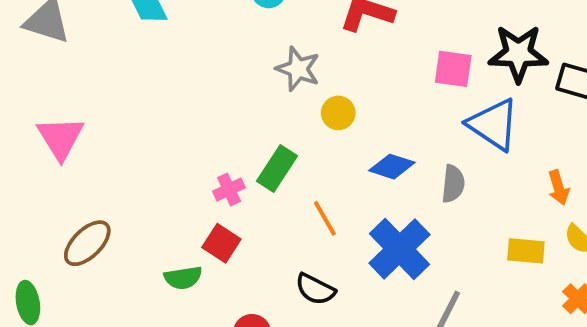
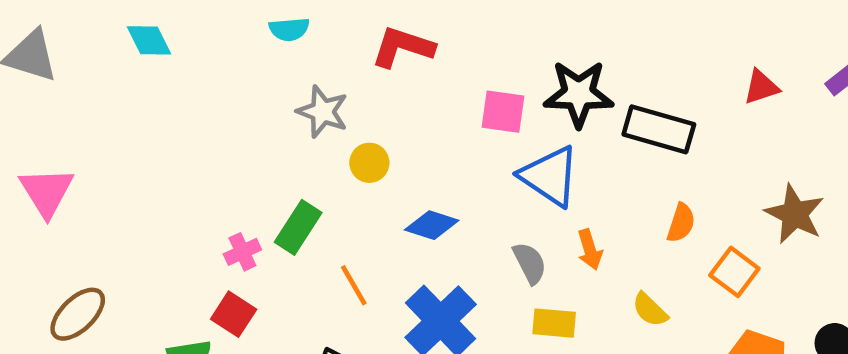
gray semicircle: (453, 184) -> (530, 263), moved, turned -33
orange arrow: (559, 188) -> (590, 250), moved
yellow rectangle: (526, 251) -> (554, 323), moved

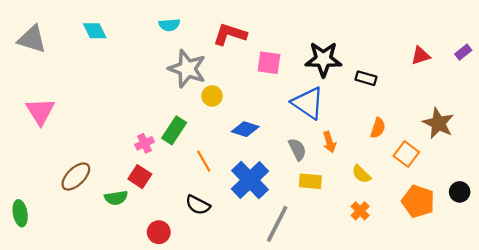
gray star: (323, 112) -> (187, 69), size x1.4
pink square: (503, 112) -> (269, 63), moved
black rectangle: (659, 129) -> (366, 78), size x0.6
brown ellipse: (78, 314) -> (76, 177), moved

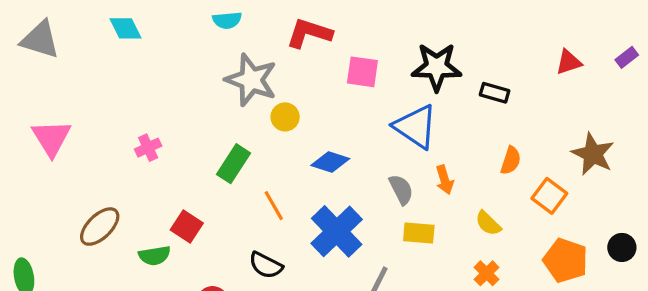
pink cross: (145, 143) -> (148, 148), moved

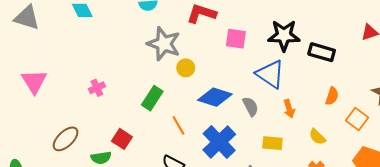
black rectangle: (495, 93) -> (322, 52), size x1.4
blue diamond: (330, 162) -> (215, 97), size x1.4
gray semicircle: (401, 189) -> (250, 107), moved

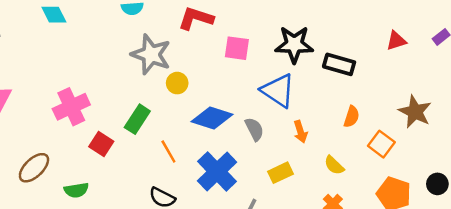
pink cross: (97, 88) -> (71, 107), size x1.8
red square: (122, 139) -> (101, 144), moved
yellow rectangle: (272, 143) -> (281, 173), turned -30

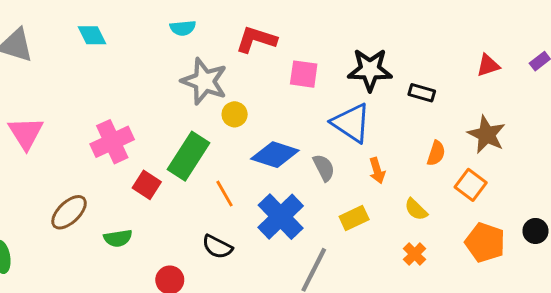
black rectangle: (339, 64) -> (422, 93), size x0.7
brown star: (415, 112) -> (487, 135), moved
green rectangle: (137, 119) -> (188, 156), size x1.4

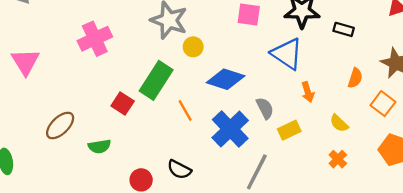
pink cross: (112, 142) -> (95, 39), moved
gray semicircle: (324, 168) -> (265, 108), moved
black semicircle: (217, 247) -> (179, 169), moved

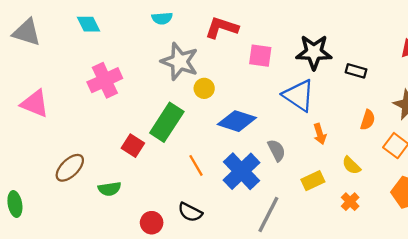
pink triangle: (25, 62) -> (35, 104), turned -36
orange line: (185, 110) -> (196, 165), moved
yellow rectangle: (289, 130) -> (313, 181), moved

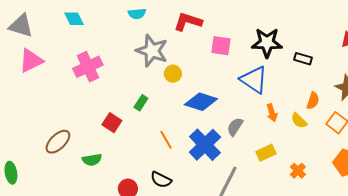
pink triangle: (35, 104) -> (31, 61), moved, turned -48
green rectangle: (167, 122) -> (141, 103), size x0.5
gray semicircle: (277, 150) -> (235, 127), turned -120
yellow semicircle: (351, 165) -> (299, 121), moved

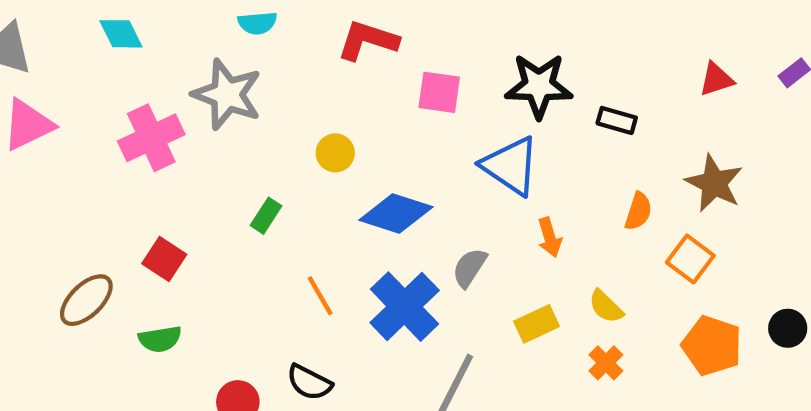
gray star: (152, 51) -> (227, 94), moved
yellow semicircle: (299, 121) -> (606, 307), moved
red square: (112, 123) -> (164, 259), moved

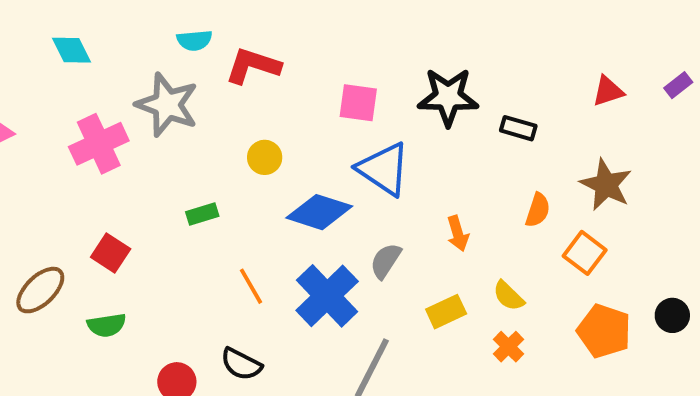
red L-shape: (368, 40) -> (253, 66), moved
blue triangle: (511, 166) -> (384, 169), moved
green rectangle: (266, 216) -> (202, 214), turned 40

